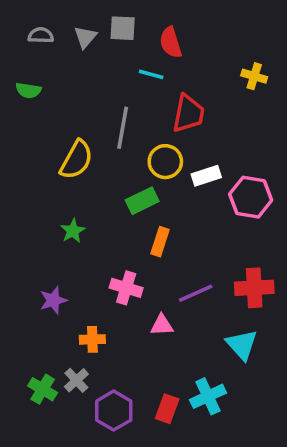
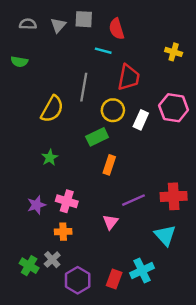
white rectangle: (206, 176) -> (141, 120), turned -48
pink hexagon: (251, 197) -> (174, 108), moved
pink cross: (126, 288) -> (67, 201), moved
pink triangle: (162, 325) -> (110, 222), turned -49

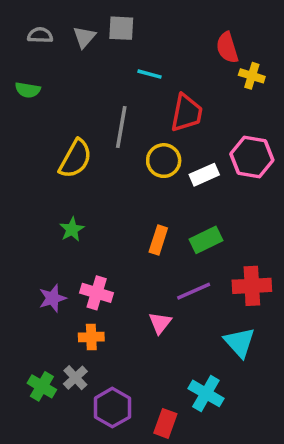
red semicircle: (117, 29) -> (227, 48), moved
white rectangle: (141, 120) -> (204, 175), turned 42
green rectangle: (97, 137) -> (206, 240), moved
cyan cross: (142, 270) -> (206, 393), turned -35
red rectangle: (114, 279) -> (165, 423), moved

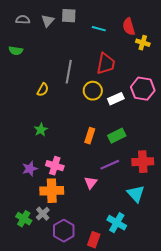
cyan line: (150, 74) -> (99, 29), moved
yellow semicircle: (75, 159) -> (43, 90), size x0.6
orange cross: (91, 337) -> (52, 191), size x1.6

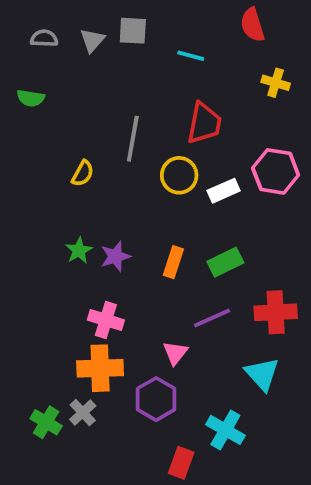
red semicircle: (129, 27) -> (252, 25), moved
purple star: (30, 169) -> (115, 256), moved
purple hexagon: (64, 231) -> (156, 399), moved

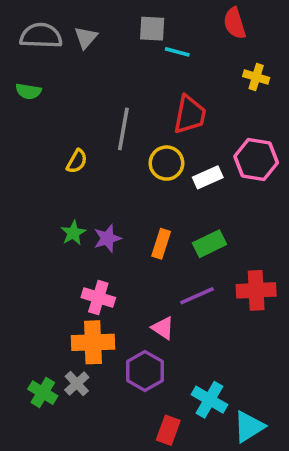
gray square: (133, 31) -> (152, 29), moved
gray semicircle: (44, 38) -> (41, 36), size x1.6
pink triangle: (175, 353) -> (163, 328), turned -35
cyan triangle: (262, 374) -> (249, 427), moved, turned 40

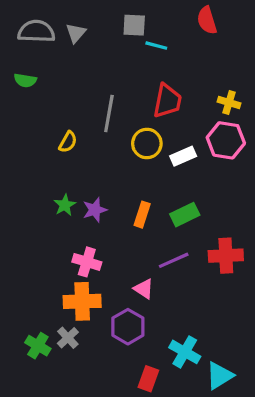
yellow cross: (256, 77) -> (229, 102), moved

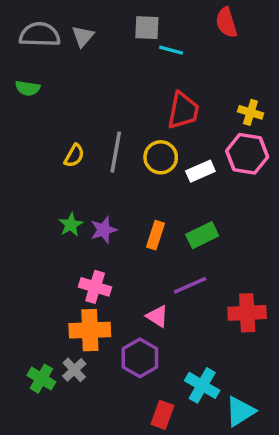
gray line: (109, 113) -> (116, 152), moved
red cross: (226, 256) -> (247, 313), moved

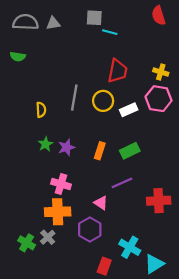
red semicircle: (226, 22) -> (159, 16), moved
gray triangle: (83, 36) -> (53, 23), turned 40
yellow semicircle: (74, 156) -> (41, 110), moved, turned -32

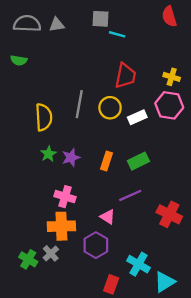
yellow semicircle: (41, 110) -> (44, 117), size x1.6
red cross: (159, 201) -> (169, 214), turned 30

